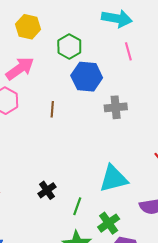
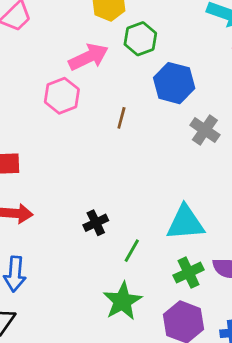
green hexagon: (69, 46) -> (140, 39), moved
gray cross: (116, 107) -> (205, 130), turned 30
green cross: (109, 223) -> (189, 273), moved

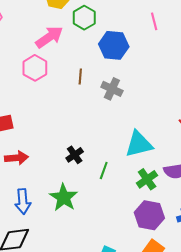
gray cross: (205, 130) -> (112, 89), moved
green star: (122, 301) -> (64, 197), moved

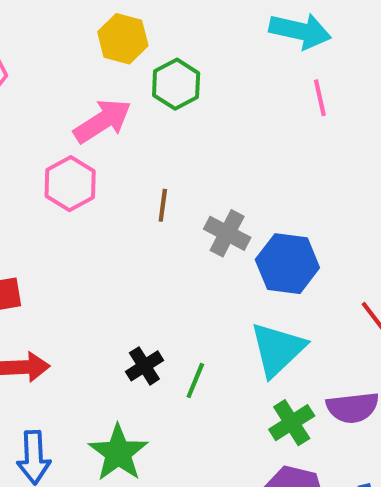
blue hexagon: (114, 45) -> (287, 264), moved
cyan triangle: (139, 144) -> (278, 349), turned -32
green line: (104, 170) -> (195, 381), moved

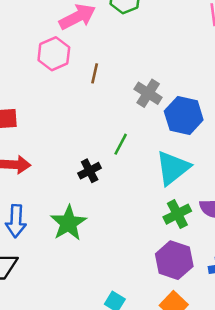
brown line: (163, 205) -> (95, 73), moved
green line: (195, 381) -> (121, 144), moved

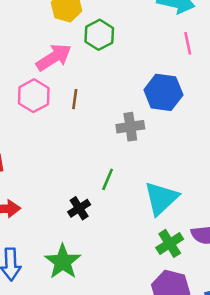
brown line: (95, 73) -> (75, 99), moved
gray cross: (148, 93) -> (130, 127), turned -36
blue hexagon: (184, 115) -> (163, 92), moved

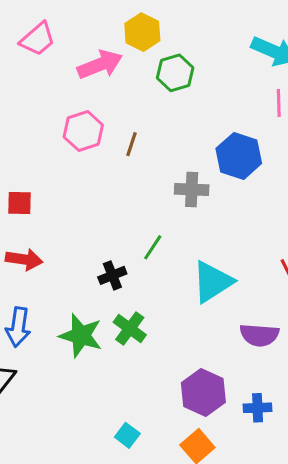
pink arrow: (54, 57) -> (100, 65), moved
green cross: (170, 243) -> (130, 329), moved, turned -32
green star: (63, 262) -> (81, 336), turned -30

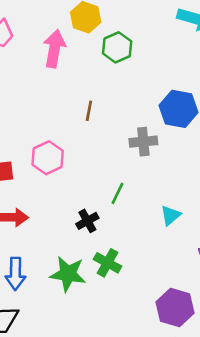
pink arrow: (100, 65) -> (54, 49), turned -51
pink hexagon: (83, 131) -> (48, 158), moved
cyan triangle: (212, 282) -> (171, 215), size x0.6

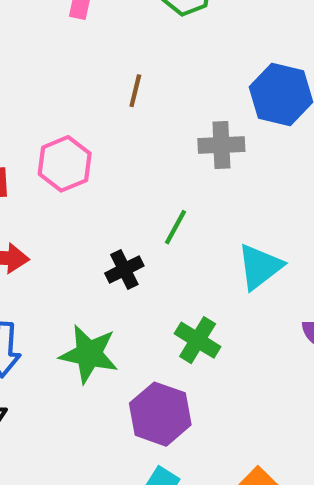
cyan triangle: (171, 215) -> (260, 267), size x1.4
green cross: (107, 263) -> (198, 340), moved
purple hexagon: (175, 308) -> (160, 414), moved

